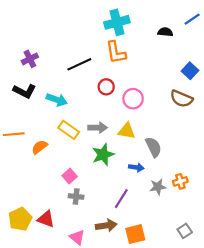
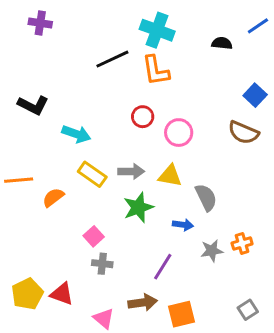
cyan cross: (117, 22) -> (157, 30), turned 35
purple cross: (30, 59) -> (40, 23), moved, turned 35
black line: (79, 64) -> (112, 59), moved
black L-shape: (25, 91) -> (33, 105), moved

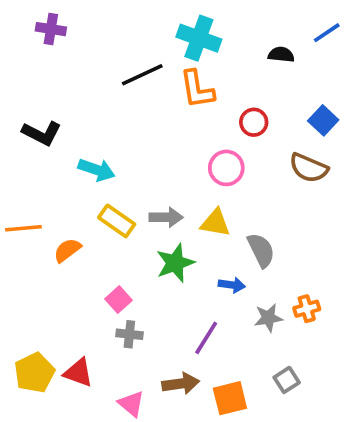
red circle: (143, 117) -> (254, 122), moved
gray square: (248, 310) -> (287, 380), moved

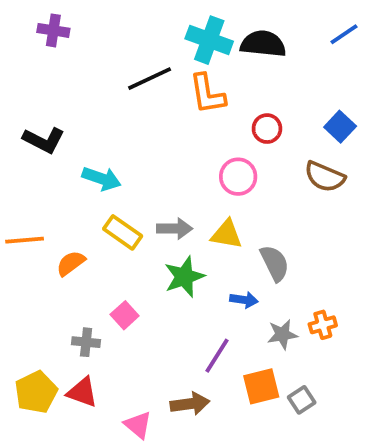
black semicircle: (281, 55) -> (263, 44), moved, size x1.6
gray cross: (129, 334) -> (86, 342), moved
orange square: (230, 398) -> (261, 386), moved

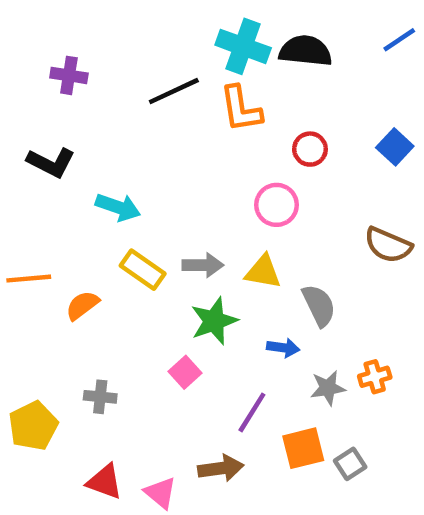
purple cross: (53, 30) -> (69, 75), moved
brown semicircle: (325, 177) -> (388, 245), moved
pink square: (125, 315) -> (185, 372), moved
yellow pentagon: (36, 392) -> (33, 426), moved
red triangle: (82, 392) -> (105, 482), moved

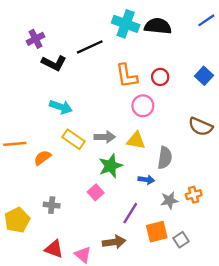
purple cross: (69, 75) -> (36, 39), turned -36
orange L-shape: (241, 109) -> (127, 76), moved
black L-shape: (51, 162) -> (54, 63), moved
gray semicircle: (319, 305) -> (165, 158), turned 35

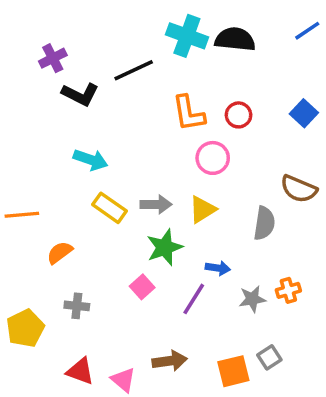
yellow triangle: (136, 140) -> (202, 210), turned -42
orange semicircle: (42, 158) -> (60, 253), moved
gray semicircle: (165, 158) -> (264, 223), moved
purple line: (130, 213) -> (194, 299), moved
orange square: (157, 232) -> (233, 371), moved

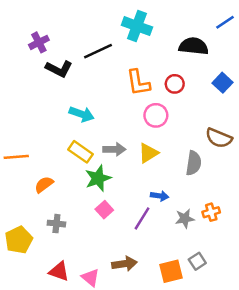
black semicircle: (235, 39) -> (194, 46), moved
cyan arrow: (91, 160) -> (82, 114), moved
green star: (165, 247) -> (98, 178), moved

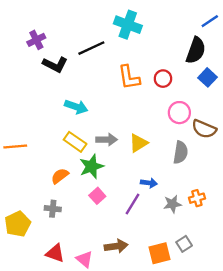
black semicircle: (194, 46) -> (196, 50), moved, turned 104
pink circle: (156, 115) -> (179, 113), moved
orange semicircle: (44, 185) -> (60, 176), moved

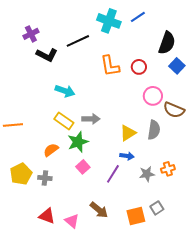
blue line: (210, 21) -> (138, 17), moved
yellow triangle: (138, 143) -> (128, 133), moved
yellow pentagon: (18, 224) -> (21, 174), moved
brown arrow: (116, 246) -> (99, 210), turned 48

